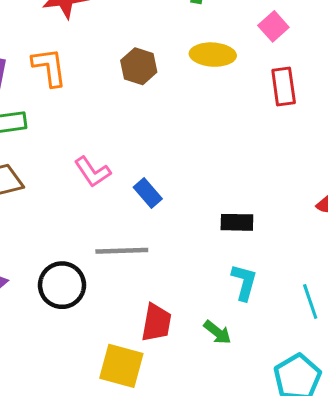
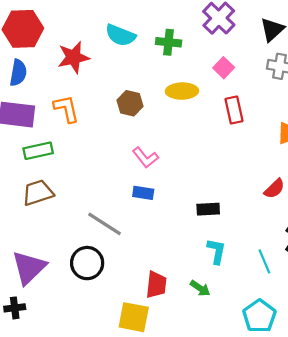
pink L-shape: (92, 172) -> (145, 158), moved
blue rectangle: (148, 193) -> (143, 193), turned -36
gray line: (122, 251) -> (105, 224), moved, turned 39

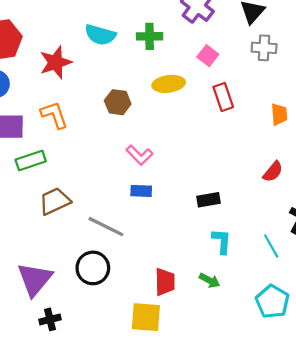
brown trapezoid: (38, 193) -> (55, 201), moved
black cross: (15, 308) -> (50, 319), moved

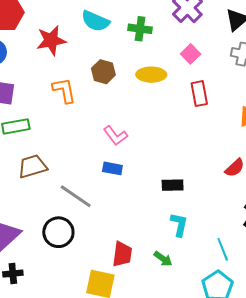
brown hexagon: (118, 102) -> (103, 72), moved
orange L-shape: (54, 115) -> (64, 90), moved
cyan line: (271, 246) -> (223, 249), moved

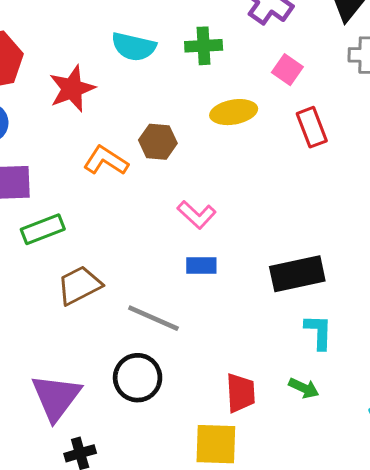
brown hexagon: (103, 72) -> (158, 142), moved
orange L-shape: (64, 90) -> (106, 161), turned -36
black rectangle: (173, 185) -> (297, 274), size x1.6

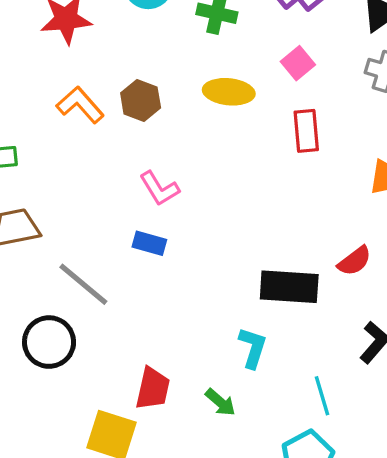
black rectangle: (297, 274) -> (289, 287), moved

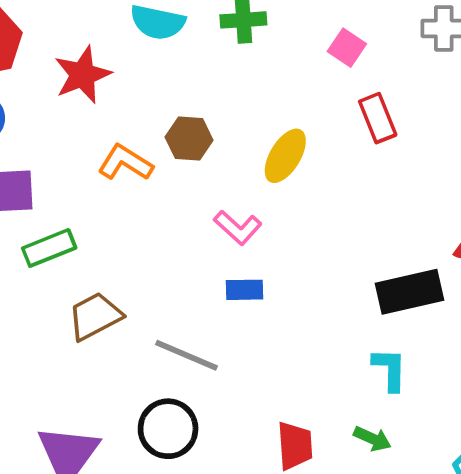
yellow ellipse: (229, 92) -> (285, 156), moved, turned -48

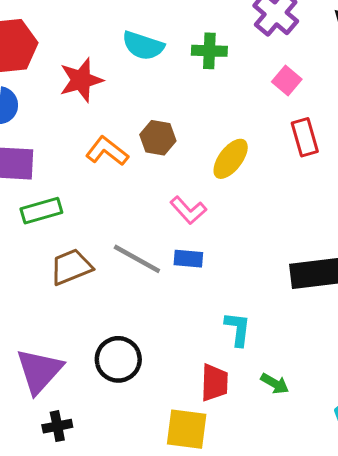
gray line: (187, 355) -> (137, 259), moved
cyan L-shape: (390, 369) -> (238, 329), moved

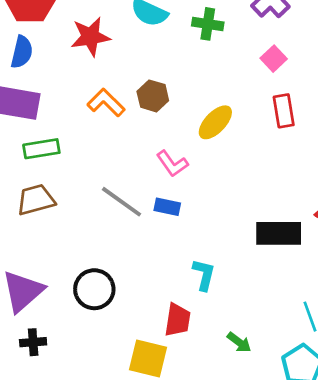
brown trapezoid: (71, 267) -> (36, 200), moved
green arrow: (275, 384) -> (239, 342), moved

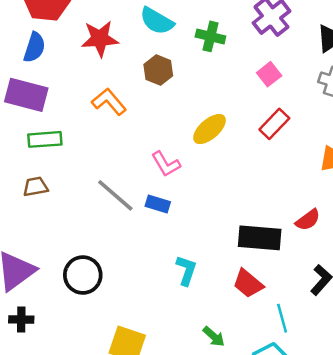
brown hexagon: (153, 96) -> (158, 70), moved
red rectangle: (284, 111) -> (274, 124), turned 48
brown trapezoid: (36, 200) -> (35, 187), size x0.7
red trapezoid: (178, 320) -> (248, 283), moved, turned 116

